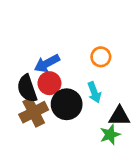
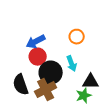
black semicircle: (27, 88) -> (21, 85), moved
brown cross: (34, 112) -> (46, 90), moved

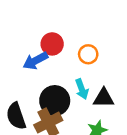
red circle: (38, 57) -> (52, 44), moved
black triangle: (91, 82) -> (104, 98), moved

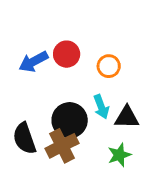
blue arrow: (35, 61) -> (33, 62), moved

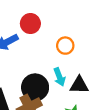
red circle: (67, 54) -> (30, 24), moved

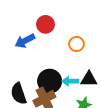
cyan arrow: (59, 77) -> (70, 81), moved, turned 112

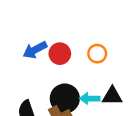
red circle: (45, 24) -> (60, 54), moved

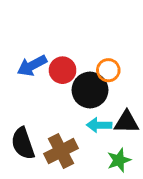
black circle: (65, 98) -> (90, 90), moved

